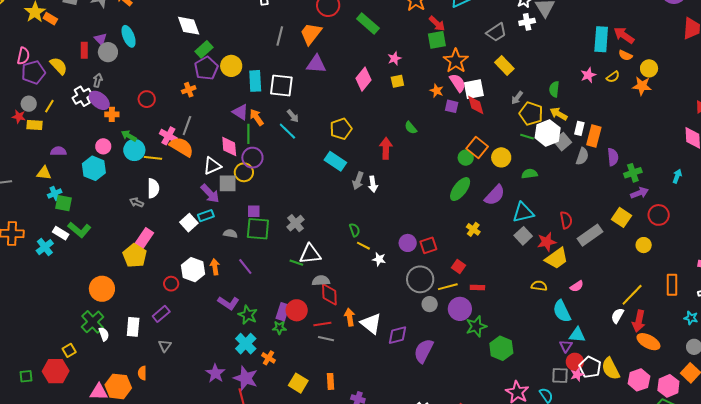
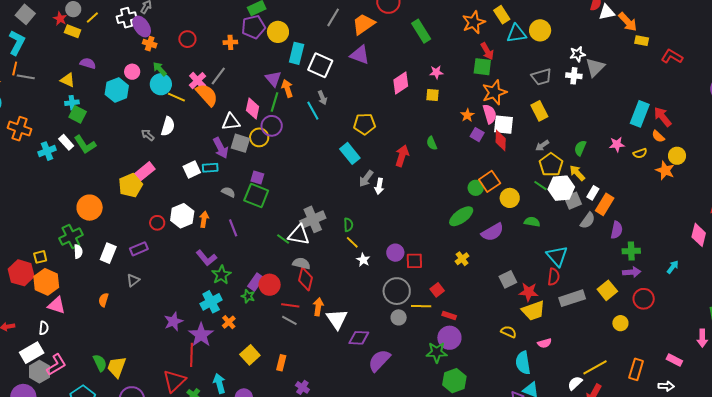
cyan triangle: (523, 212) -> (557, 256), moved, turned 45
gray cross: (296, 223) -> (313, 219), moved, size x1.4
purple circle: (460, 309) -> (449, 338), moved
orange hexagon: (118, 386) -> (46, 282), moved

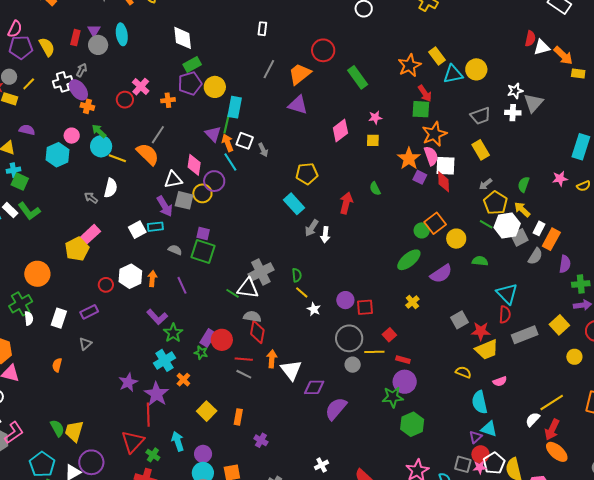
white square: (320, 65) -> (245, 141), moved, size x0.7
pink cross: (198, 81) -> (141, 87), moved
green line: (275, 102) -> (227, 124), moved
cyan line: (313, 111) -> (230, 162), moved
orange star: (467, 115) -> (409, 159), size x1.6

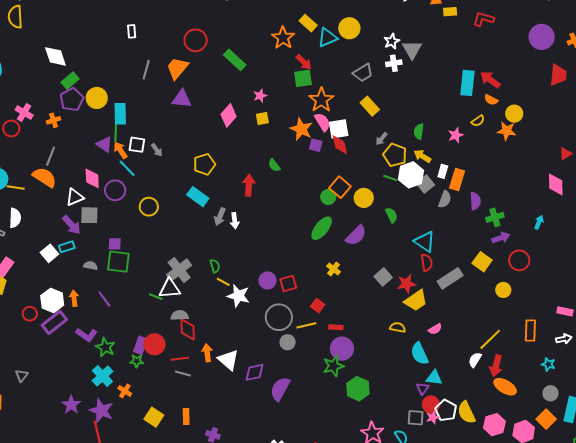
pink star: (560, 179) -> (456, 135), moved
yellow circle: (202, 193) -> (149, 207), moved
green semicircle: (480, 261) -> (391, 215), turned 70
white star: (314, 309) -> (238, 296), size x1.6
purple rectangle: (89, 312) -> (54, 322), moved, size x1.4

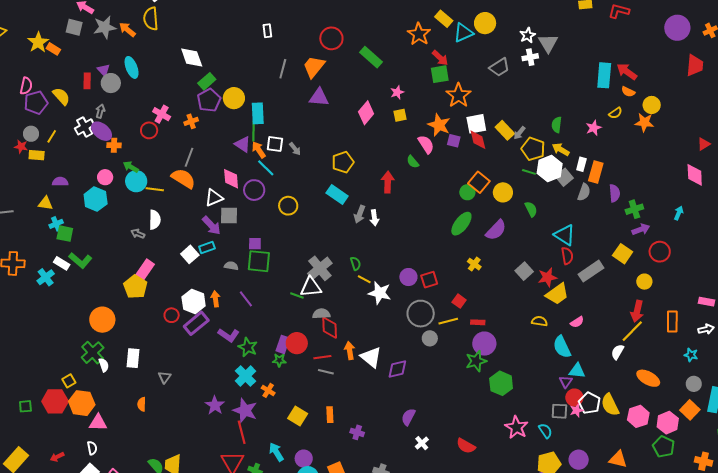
yellow rectangle: (370, 106) -> (505, 130), moved
pink semicircle: (322, 122) -> (426, 144), moved
red arrow: (496, 366) -> (637, 311), moved
purple semicircle: (280, 389) -> (408, 417), moved, size x0.7

